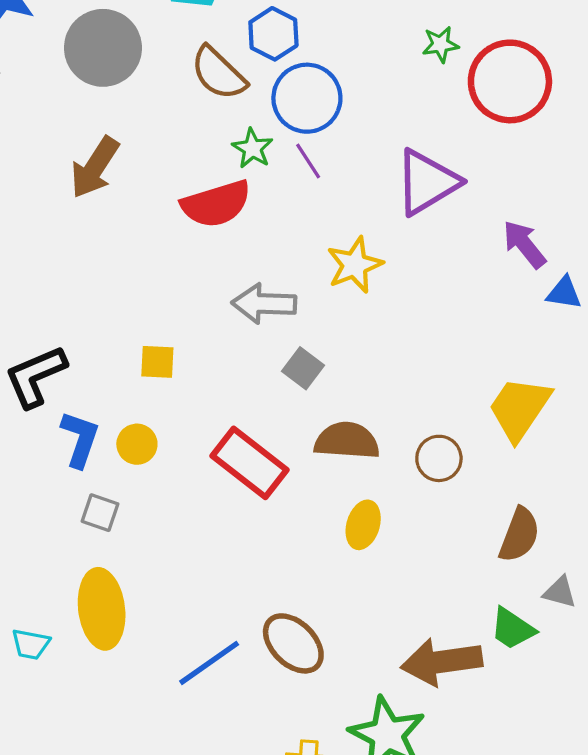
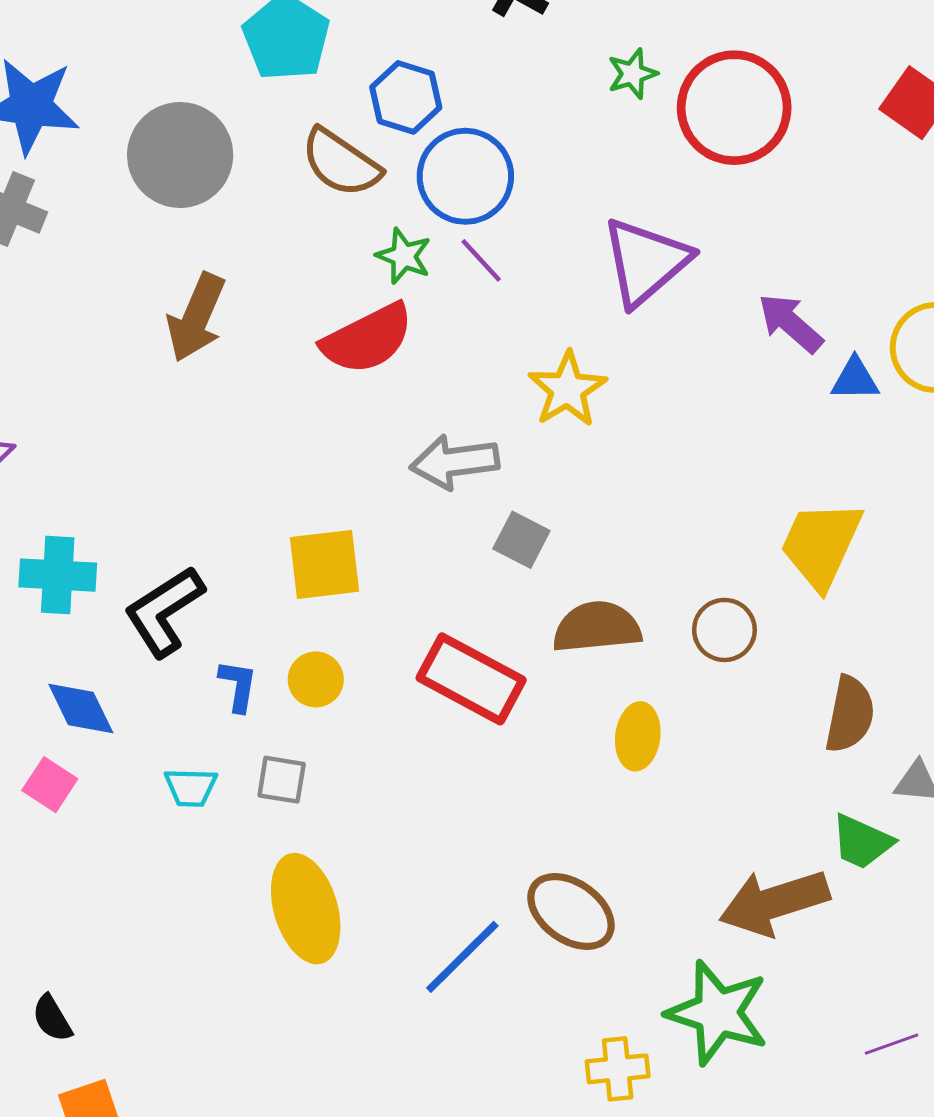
yellow square: (157, 362) -> (324, 564), size x1.5
blue L-shape: (80, 439) -> (238, 686), size x0.7
cyan trapezoid: (31, 644) -> (191, 787), moved

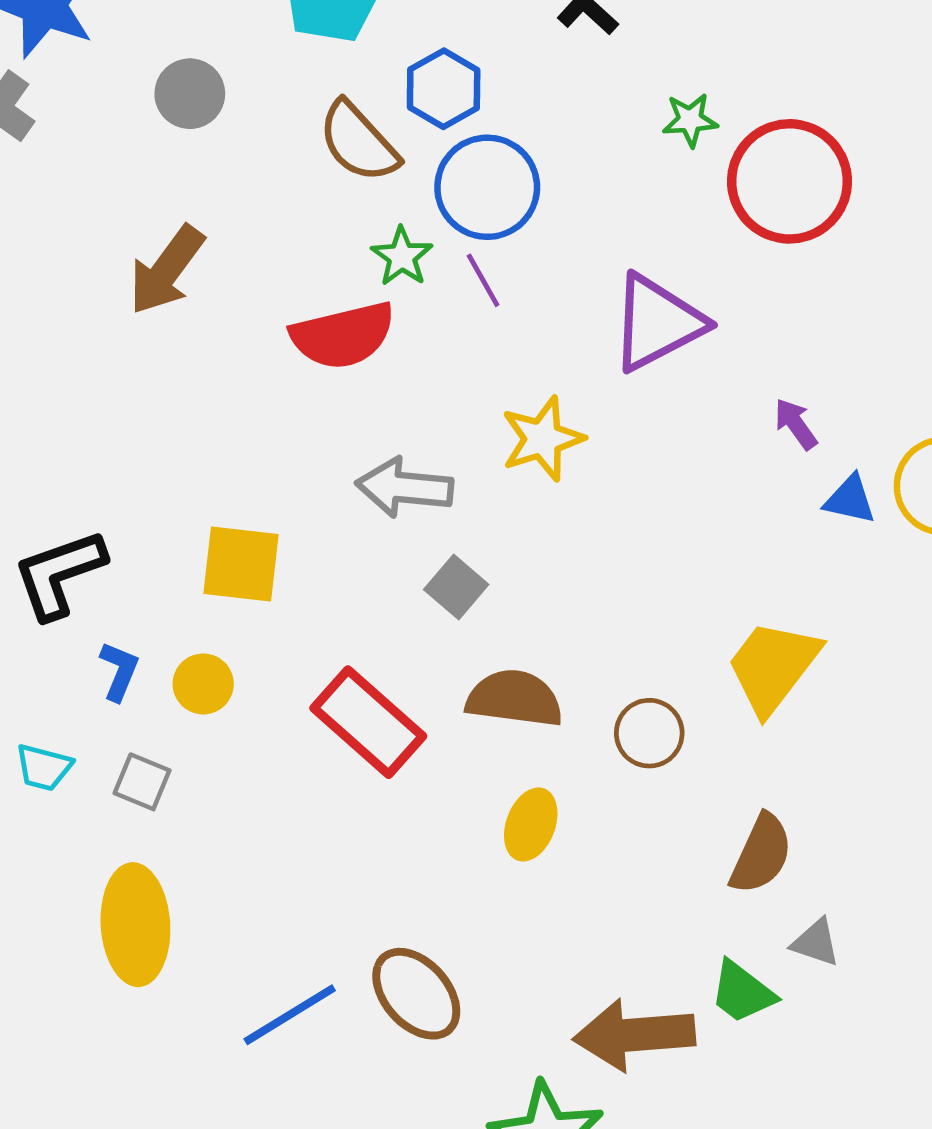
gray circle: (180, 155) -> (190, 94), size x0.6
purple arrow: (791, 323) -> (796, 424), size x0.7

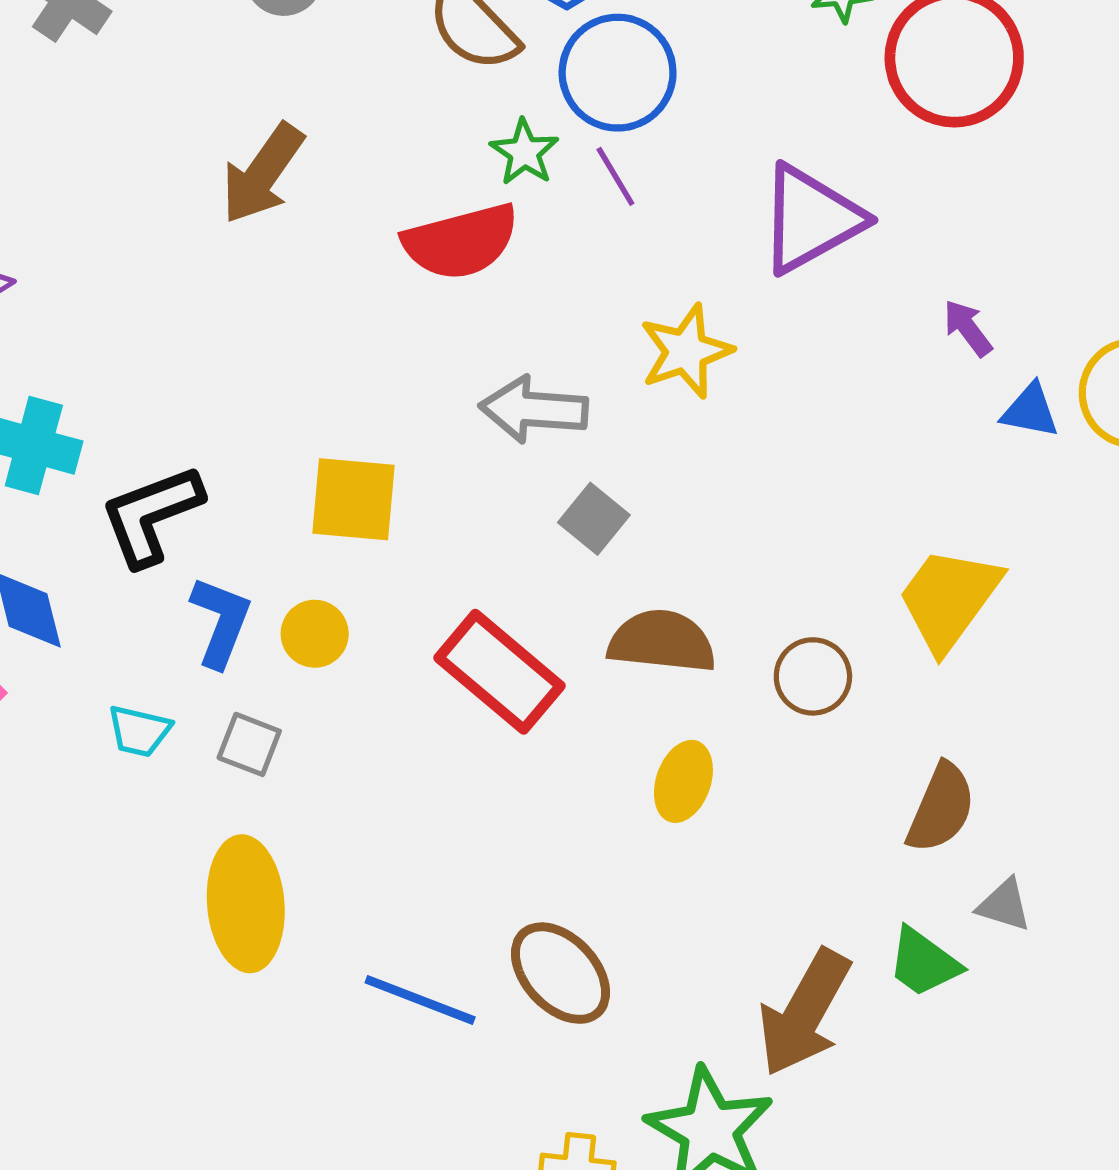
blue L-shape: (119, 671) -> (221, 622), size x1.4
blue line: (290, 1015) -> (420, 1000), turned 54
brown arrow: (634, 1035) -> (804, 1013), turned -55

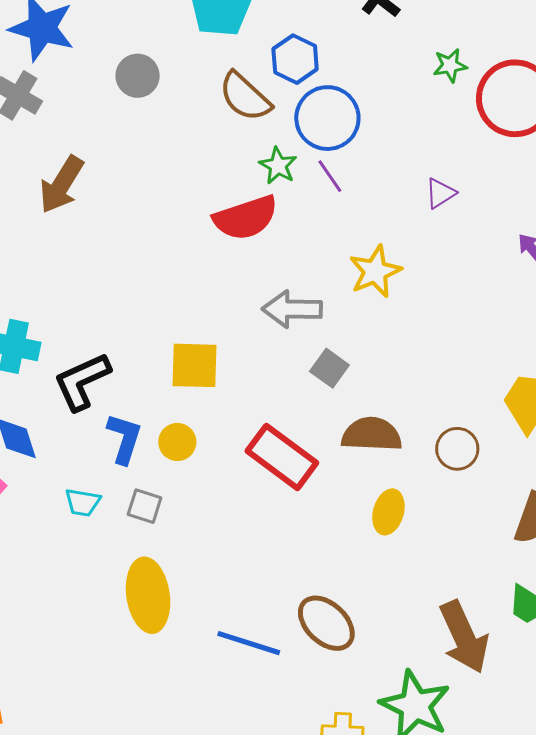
brown arrow: (262, 174) -> (61, 185), moved
purple triangle: (811, 219) -> (440, 193), size x0.5
brown arrow: (804, 1013) -> (464, 637), turned -50

